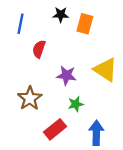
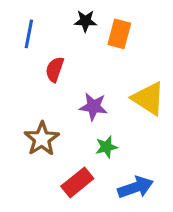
blue arrow: (96, 133) -> (135, 187), turned 70

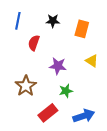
black star: (85, 21) -> (53, 21), moved
orange rectangle: (119, 34) -> (82, 29), moved
yellow triangle: (148, 98) -> (92, 61), size x0.6

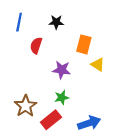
orange rectangle: (82, 29) -> (84, 44), moved
brown star: (26, 86) -> (25, 106), moved
green star: (66, 91) -> (62, 97), moved

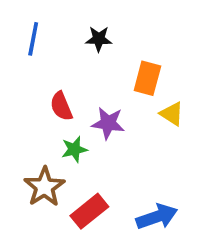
red semicircle: (36, 45) -> (61, 106), moved, turned -42
green star: (62, 97) -> (74, 149), moved

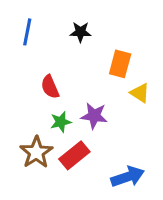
purple star: (108, 123) -> (94, 116), moved
red rectangle: (89, 211) -> (74, 155), moved

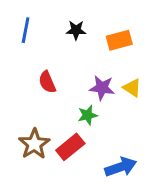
orange rectangle: (120, 64) -> (119, 40), moved, turned 60
purple star: (94, 116) -> (102, 88), moved
green star: (61, 122) -> (88, 115), moved

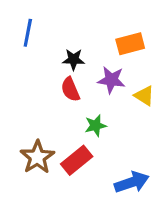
black star: (76, 30) -> (73, 59), moved
red semicircle: (47, 82) -> (70, 89), moved
purple star: (102, 88) -> (111, 80), moved

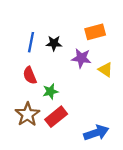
blue line: (28, 33) -> (31, 42), moved
red semicircle: (70, 89) -> (30, 75), moved
green star: (96, 126) -> (50, 91), moved

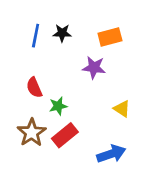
blue line: (31, 42) -> (36, 36), moved
black star: (54, 43) -> (62, 33), moved
yellow triangle: (105, 70) -> (122, 109), moved

